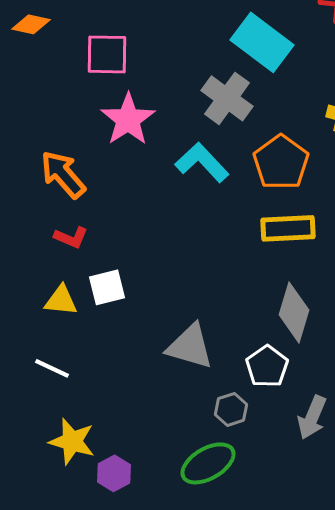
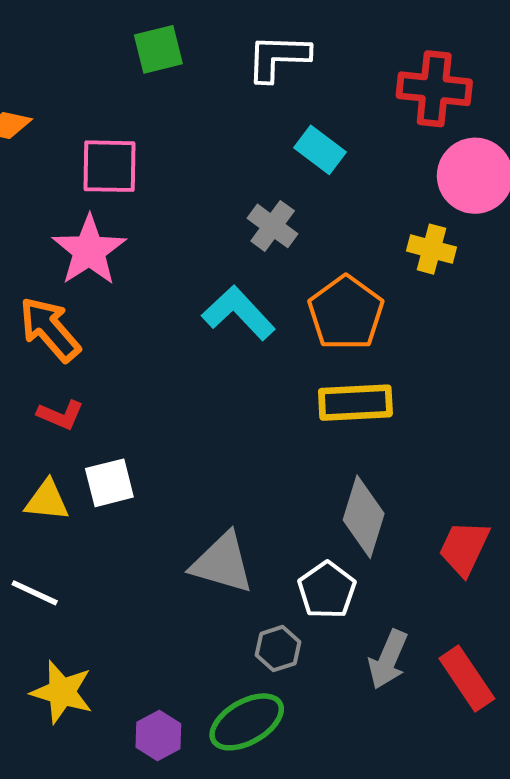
cyan rectangle: (262, 42) -> (320, 150), size x0.6
gray cross: (227, 98) -> (273, 226), size x0.7
pink star: (128, 119) -> (89, 250), moved
purple hexagon: (114, 473) -> (158, 736), moved

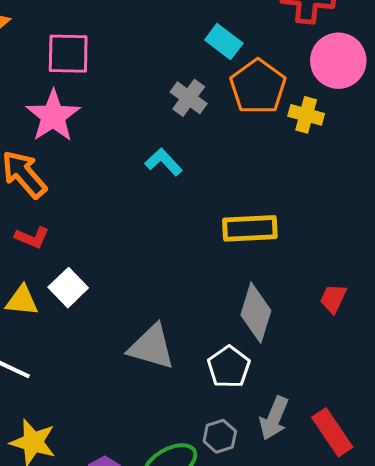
cyan L-shape: (239, 313) -> (164, 162), size x0.7
orange pentagon: (346, 313) -> (258, 87), moved
white square: (109, 483) -> (68, 288), turned -30
red trapezoid: (464, 548) -> (333, 299), moved, size x0.7
gray hexagon: (278, 649) -> (220, 436), moved

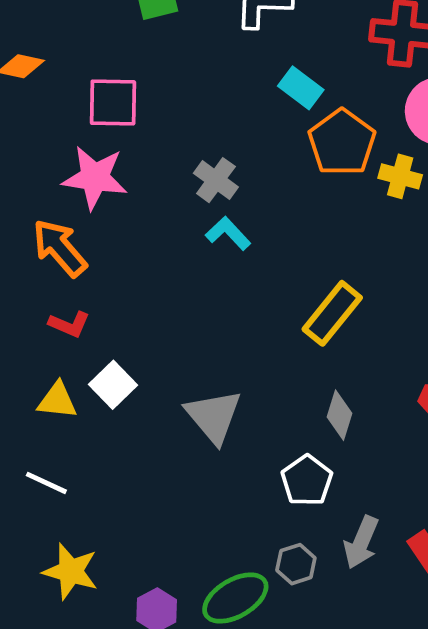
gray cross: (189, 98) -> (216, 180), moved
pink star: (53, 116) -> (95, 178), turned -30
yellow rectangle: (250, 228) -> (332, 313), turned -48
gray diamond: (256, 313) -> (340, 415), size x0.7
gray triangle: (152, 347) -> (214, 416), moved, turned 34

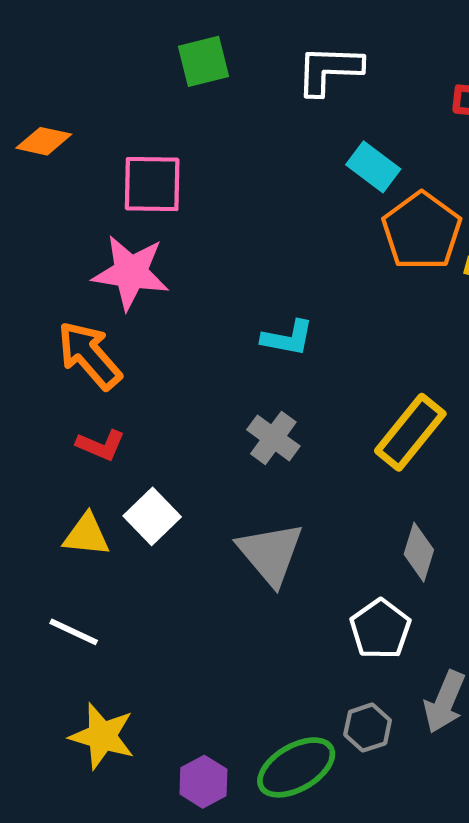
gray cross: (216, 180) -> (273, 438), moved
cyan L-shape: (228, 233) -> (288, 338), turned 144

